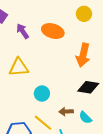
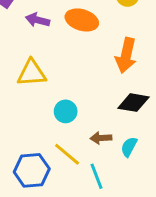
purple arrow: (23, 31) -> (38, 20), turned -42
cyan semicircle: (85, 118) -> (129, 147), turned 72

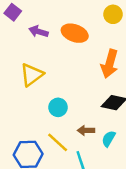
yellow triangle: (32, 73) -> (32, 75), turned -35

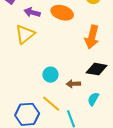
yellow triangle: (32, 75) -> (25, 34), moved
brown arrow: (86, 130) -> (73, 84), moved

